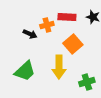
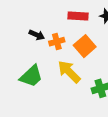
orange cross: (47, 25) -> (57, 42), moved
yellow arrow: (59, 67) -> (69, 72), turned 135

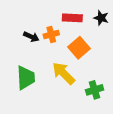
orange cross: (57, 42) -> (51, 35), moved
green trapezoid: (31, 76) -> (26, 78), turned -50

